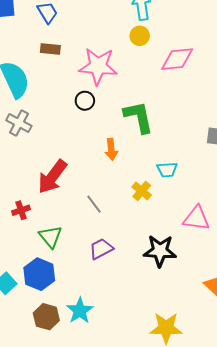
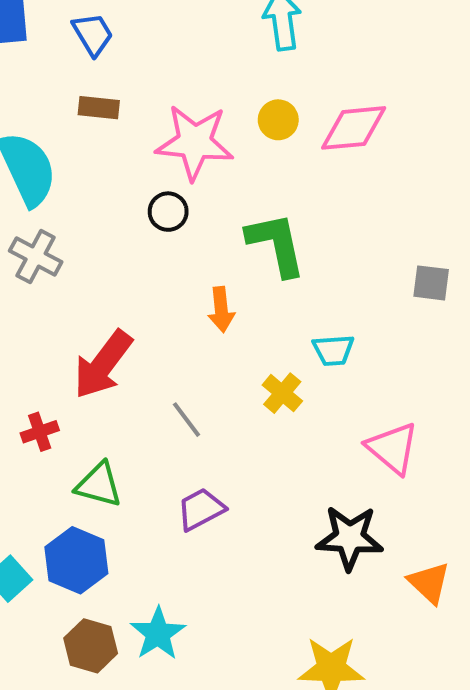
yellow circle: (140, 36) -> (278, 120), moved
pink triangle: (196, 218) -> (392, 448), turned 32
green triangle: (50, 237) -> (99, 485), turned -35
black star: (160, 251) -> (350, 538), moved

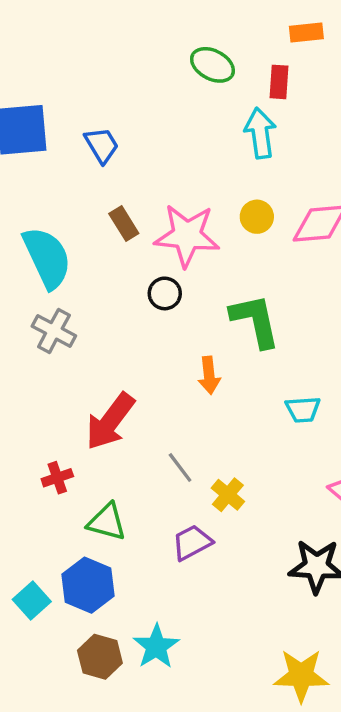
brown rectangle: (99, 108) -> (124, 224), moved, turned 52
yellow cross: (282, 393) -> (228, 495), moved

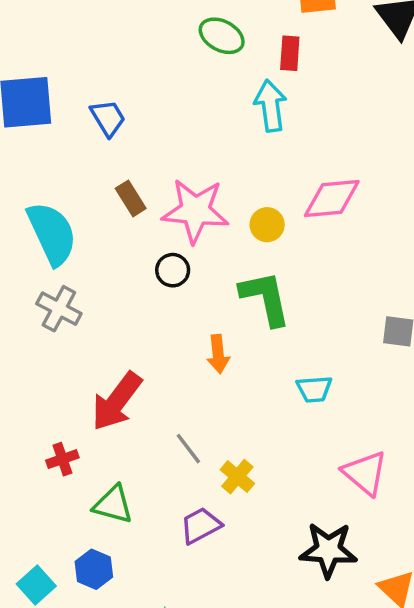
yellow circle: (257, 217) -> (267, 225), moved
blue hexagon: (88, 585) -> (94, 569), size x0.7

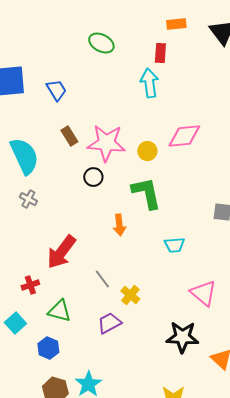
green ellipse: (222, 36) -> (101, 43), moved
gray cross: (59, 309) -> (28, 199), size x0.7
cyan square: (36, 585) -> (15, 323), moved

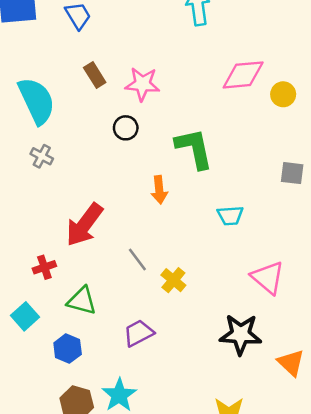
pink star: (106, 143) -> (142, 84), size x0.7
yellow circle: (147, 151) -> (283, 94), moved
purple trapezoid: (109, 323) -> (139, 333), moved

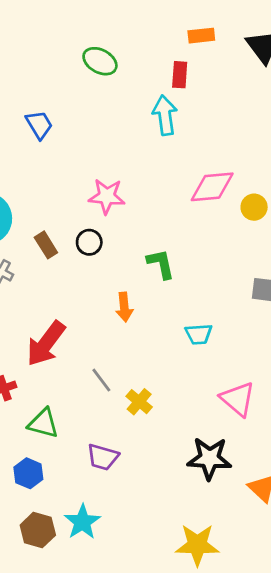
brown rectangle: (95, 75) -> (46, 245), moved
green L-shape: (194, 149) -> (161, 264), size x0.7
purple trapezoid: (139, 333) -> (103, 457), turned -136

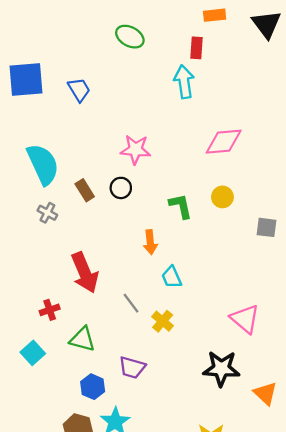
yellow circle: (254, 207) -> (222, 197), moved
cyan trapezoid: (199, 334) -> (172, 277), moved, turned 70
red arrow: (46, 344) -> (85, 273), turned -60
blue hexagon: (28, 473) -> (93, 387), moved

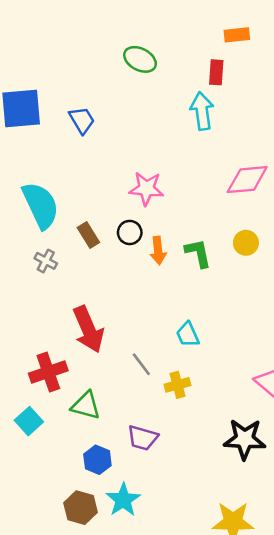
orange arrow: (150, 242) -> (158, 251), moved
red cross: (50, 310) -> (48, 372), size x1.6
yellow cross: (163, 321) -> (177, 385), turned 35

